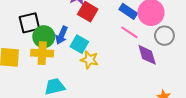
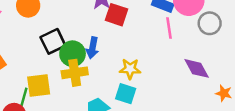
pink line: (129, 32) -> (169, 28), turned 60
cyan square: (79, 44) -> (126, 94), moved
purple diamond: (147, 55) -> (197, 68), moved

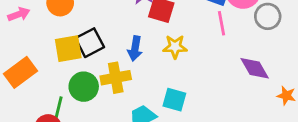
green circle: (73, 54) -> (84, 87), moved
yellow star: (130, 69) -> (175, 47), moved
yellow square: (39, 86) -> (68, 49), moved

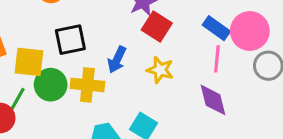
yellow square: (68, 49) -> (29, 62), moved
purple diamond: (255, 68) -> (213, 100), moved

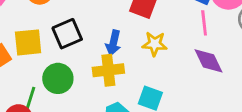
yellow square: (29, 62) -> (28, 42), moved
yellow cross: (87, 85) -> (108, 70), moved

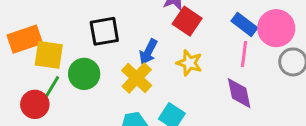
yellow square: (28, 42) -> (49, 55), moved
yellow cross: (108, 70) -> (137, 78), turned 36

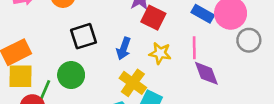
pink line: (244, 54) -> (194, 48), moved
yellow square: (49, 55) -> (21, 76), moved
yellow cross: (137, 78) -> (133, 83), moved

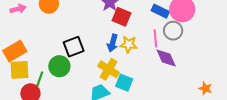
black square: (83, 36) -> (74, 47), moved
gray circle: (249, 40) -> (173, 31), moved
blue arrow: (124, 48) -> (113, 43), moved

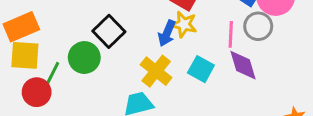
yellow star: (129, 44) -> (184, 24), moved
black square: (74, 47) -> (109, 31), turned -30
cyan square: (124, 83) -> (201, 69), moved

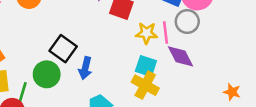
yellow star: (184, 24) -> (147, 33), moved
blue arrow: (167, 33) -> (85, 68), moved
yellow cross: (156, 71) -> (145, 85), moved

